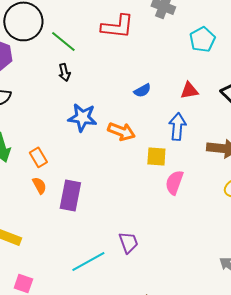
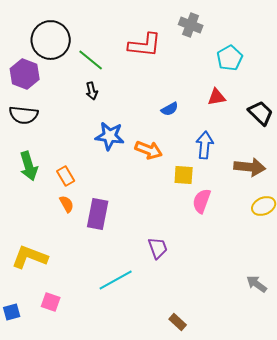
red triangle: (189, 90) -> (217, 97), moved
purple trapezoid: (128, 242) -> (158, 248), moved

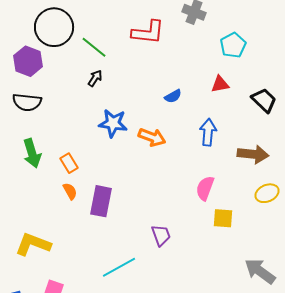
black arrow: (92, 91) -> (95, 78), turned -132
yellow square: (184, 175) -> (223, 218), moved
gray arrow: (257, 284) -> (260, 271), size x1.5

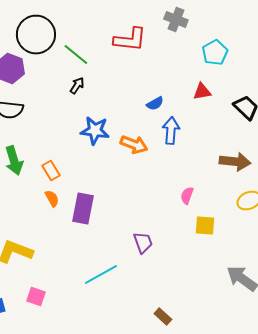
blue arrow: (208, 132) -> (171, 130), moved
pink semicircle: (205, 188) -> (187, 196), size x0.7

